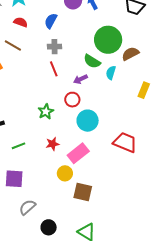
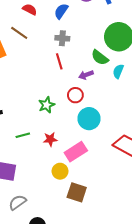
green line: (18, 146) -> (23, 135), moved

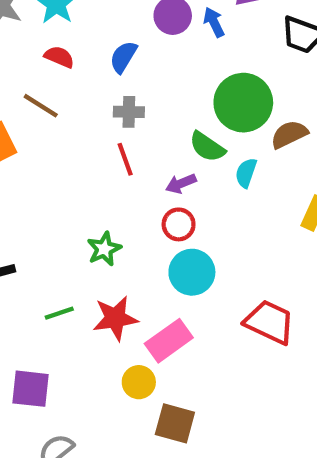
red circle: (75, 95) -> (179, 224), moved
red star: (50, 139) -> (115, 318), size x1.5

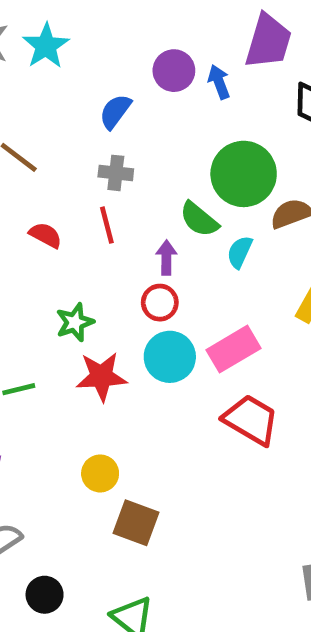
red semicircle: (59, 57) -> (46, 235), moved
purple arrow: (181, 184) -> (166, 258), turned 108
red star: (115, 318) -> (101, 376), moved
pink rectangle: (169, 341) -> (234, 349), moved

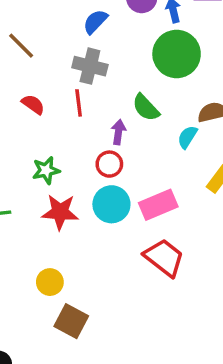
gray cross: (116, 173) -> (90, 66), size x1.4
green circle: (244, 174) -> (177, 54), moved
cyan semicircle: (240, 252) -> (187, 137), moved

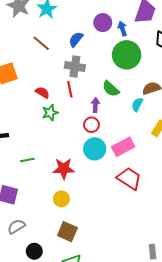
brown line: (21, 46) -> (41, 43), moved
green star: (46, 170) -> (50, 113), moved
red star: (60, 212) -> (64, 169), moved
brown square: (71, 321) -> (67, 232), moved

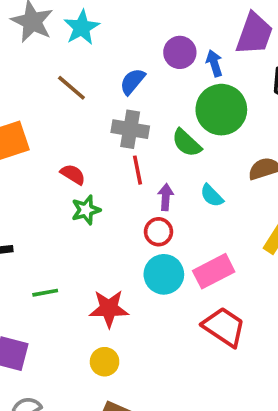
red line: (70, 89) -> (137, 170), moved
green semicircle: (111, 89) -> (187, 143), moved
cyan semicircle: (137, 104) -> (212, 196), moved, turned -72

